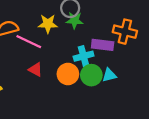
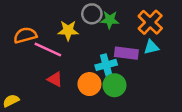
green star: (75, 20) -> (110, 20), moved
orange cross: (125, 32) -> (150, 22), moved, turned 30
cyan triangle: (109, 75) -> (151, 47), moved

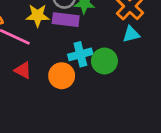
purple rectangle: (126, 53) -> (66, 20), moved
green circle: (114, 85) -> (104, 61), moved

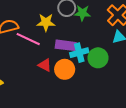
purple rectangle: (66, 20) -> (66, 45), moved
red triangle: (23, 70) -> (45, 65), moved

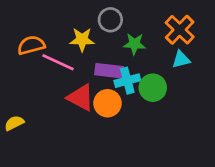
green star: (82, 13) -> (134, 44), moved
red triangle: (45, 65) -> (81, 98), size x1.5

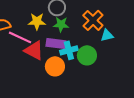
orange cross: (180, 30) -> (93, 20), moved
green star: (134, 44) -> (61, 24), moved
red triangle: (81, 98) -> (34, 50), moved

